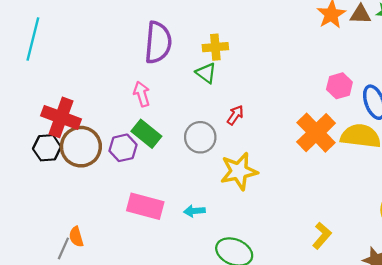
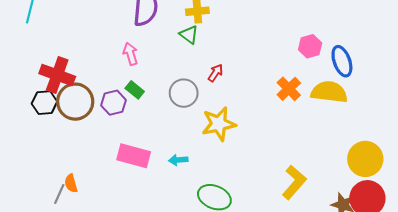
orange cross: (316, 133) -> (289, 89), size x0.7
green rectangle: (146, 134) -> (135, 90), size x0.7
yellow L-shape: (322, 236) -> (294, 182), size x1.4

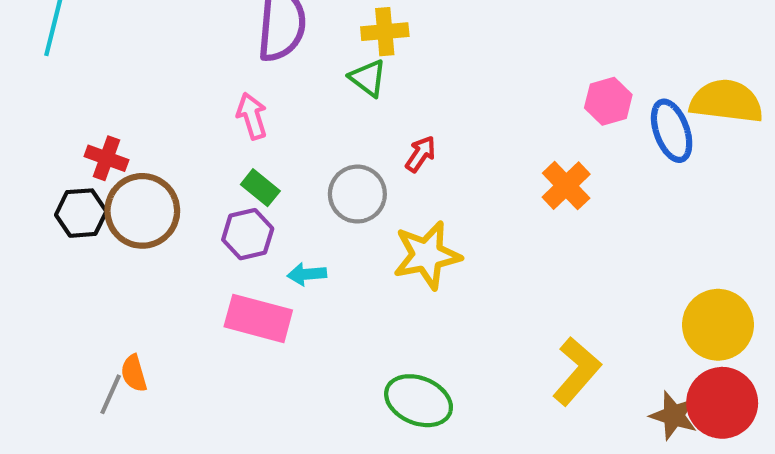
red cross: (57, 75) -> (106, 158), size x0.6
yellow semicircle: (329, 92) -> (726, 101), moved
purple hexagon: (113, 103) -> (248, 234), moved
cyan arrow: (178, 160) -> (307, 274), moved

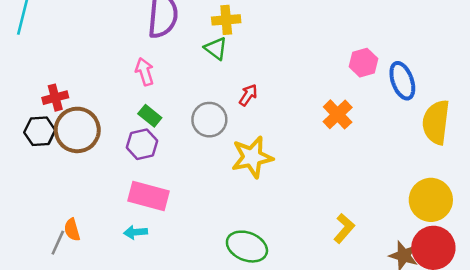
yellow semicircle: (726, 101) -> (436, 122), moved, turned -90
red cross: (106, 158) -> (55, 98), turned -35
cyan arrow: (307, 274) -> (136, 232), moved
yellow L-shape: (577, 371) -> (344, 228), size x0.7

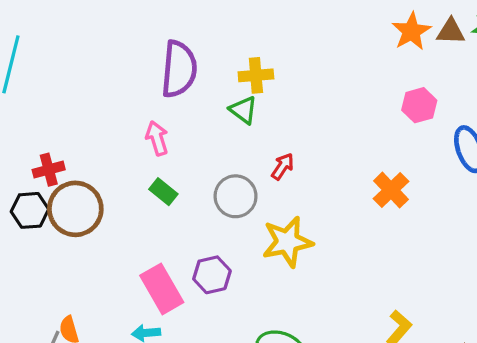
pink hexagon: (363, 63) -> (419, 105), moved
purple hexagon: (142, 144) -> (212, 275), moved
pink rectangle: (148, 196) -> (162, 289), turned 45

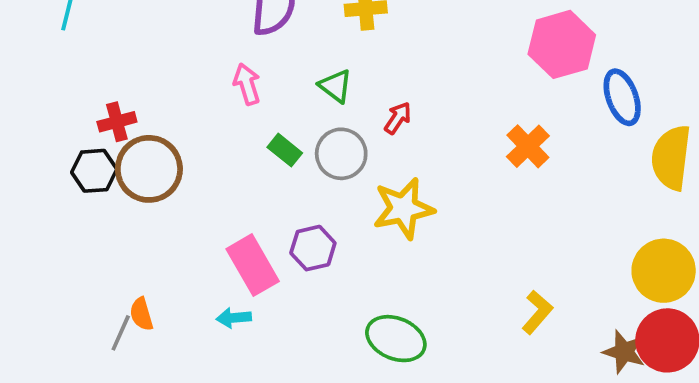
pink hexagon: (419, 105) -> (562, 44), size x1.6
green triangle: (243, 110) -> (336, 86), moved
green rectangle: (163, 192) -> (285, 150), moved

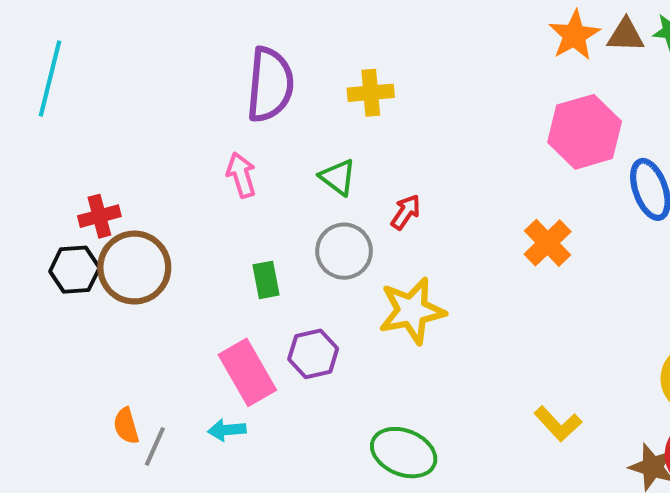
green rectangle: (285, 150) -> (266, 280), moved, turned 40
yellow L-shape: (537, 312) -> (558, 424), turned 96
gray line: (121, 333) -> (155, 446), moved

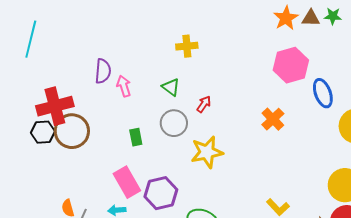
purple semicircle: (270, 85) -> (103, 71), moved, size x0.7
red cross: (99, 216) -> (55, 106), size x1.8
purple hexagon: (313, 354) -> (161, 193), moved, size x1.4

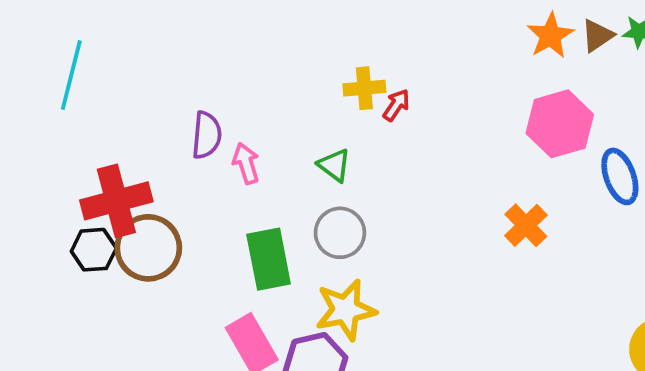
brown triangle: (311, 18) -> (597, 36), turned -36
red arrow: (204, 104) -> (396, 105), moved
green rectangle: (136, 137) -> (269, 259), size x1.8
yellow star: (207, 152) -> (346, 310), moved

